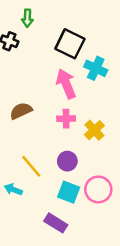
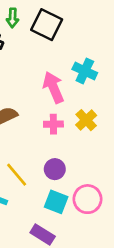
black square: (70, 44) -> (47, 25), moved
yellow cross: (94, 130) -> (86, 120), moved

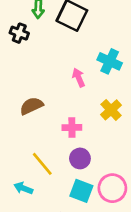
pink arrow: (53, 87) -> (79, 78), size x0.6
pink cross: (53, 124) -> (72, 127), moved

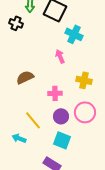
cyan cross: (110, 61) -> (74, 34), moved
yellow cross: (111, 110) -> (84, 80), turned -35
pink circle: (112, 188) -> (85, 112), moved

